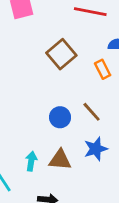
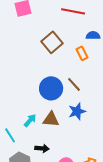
blue circle: (60, 117) -> (51, 88), size x1.5
cyan arrow: (31, 161) -> (30, 120), turned 32

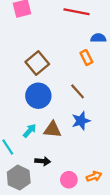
brown square: (52, 42) -> (37, 63), moved
blue circle: (51, 88) -> (38, 96), moved

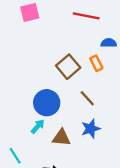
brown square: (37, 63) -> (68, 67), moved
cyan arrow: (30, 131) -> (38, 126), moved

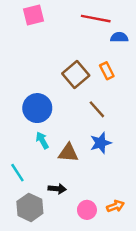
blue semicircle: (109, 43) -> (119, 37), moved
blue circle: (47, 103) -> (37, 108), moved
cyan arrow: (38, 126) -> (42, 140), turned -70

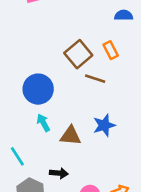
brown line: (97, 109) -> (95, 79), moved, turned -30

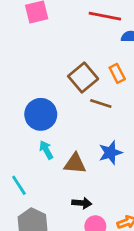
black arrow: (59, 173) -> (82, 203), moved

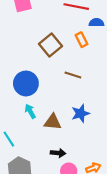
orange rectangle: (117, 73) -> (82, 40), moved
brown square: (83, 78) -> (51, 45), moved

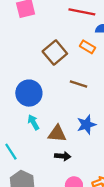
orange rectangle: (82, 40) -> (88, 47), turned -32
black arrow: (58, 153) -> (63, 156), moved

